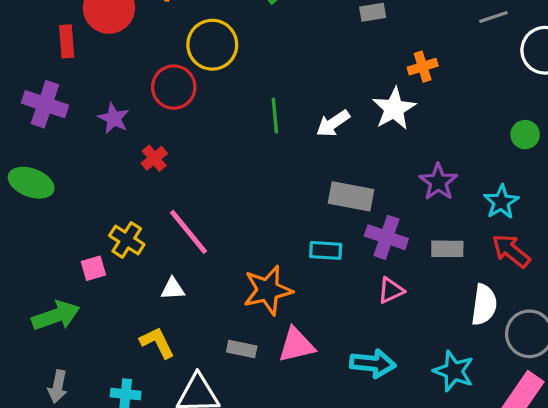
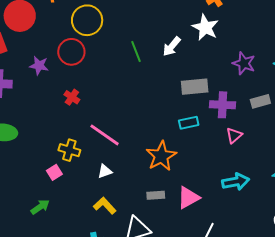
purple star: (114, 118) -> (39, 66), moved
green arrow: (56, 316) -> (40, 207), size x0.7
pink triangle: (296, 345) -> (188, 198), moved

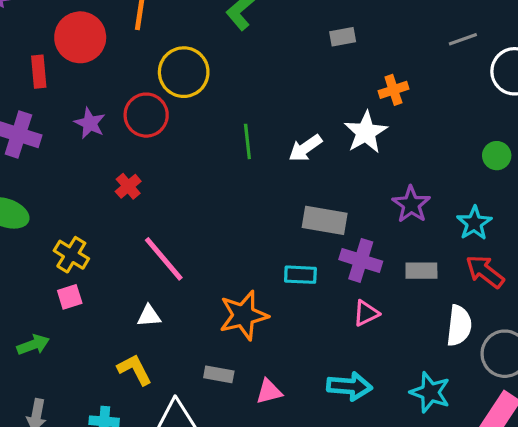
yellow cross: (69, 150) -> (71, 255), moved
pink triangle: (188, 198) -> (269, 392), size x0.7

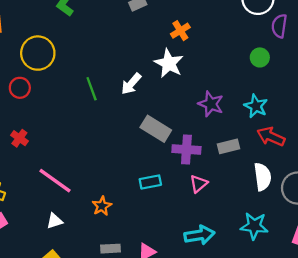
red circle: (146, 115) -> (20, 88), size x0.7
gray rectangle: (325, 220) -> (156, 129), turned 36
cyan rectangle: (300, 275) -> (150, 182), moved
orange star: (244, 315) -> (102, 206), moved, size x0.6

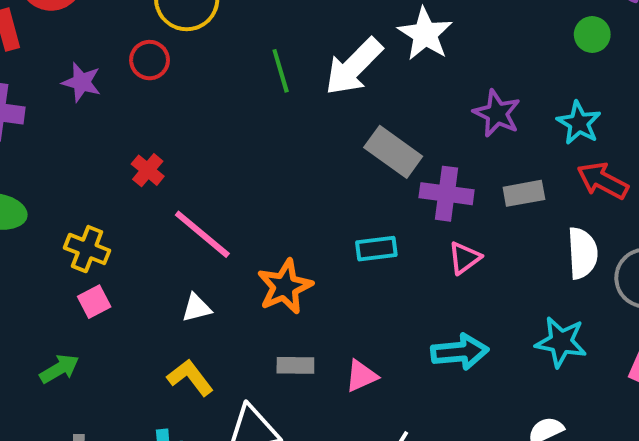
white arrow: (131, 84) -> (354, 67), size x1.5
red cross: (19, 138) -> (148, 170), moved
orange star: (102, 206) -> (285, 287), size x1.5

